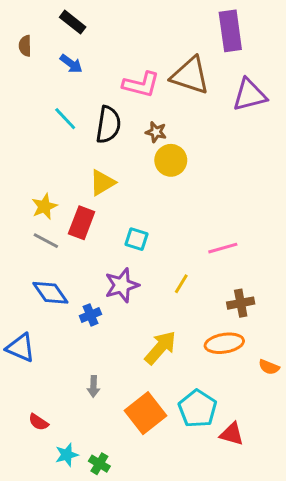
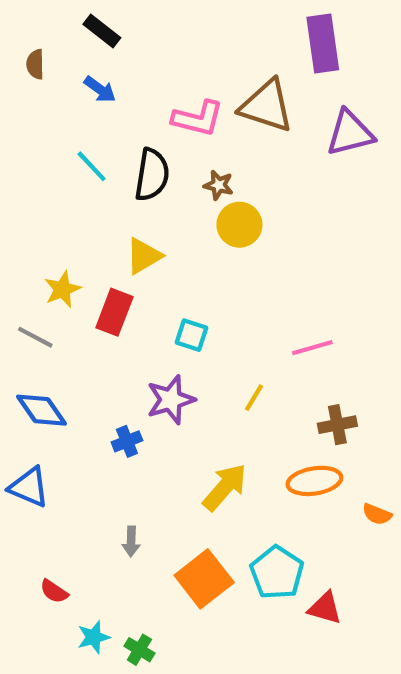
gray line: (46, 241) -> (35, 337), moved
blue diamond: (50, 293) -> (42, 410), moved

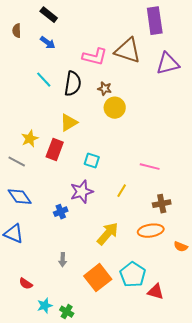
pink line: (312, 348) -> (150, 167), turned 30

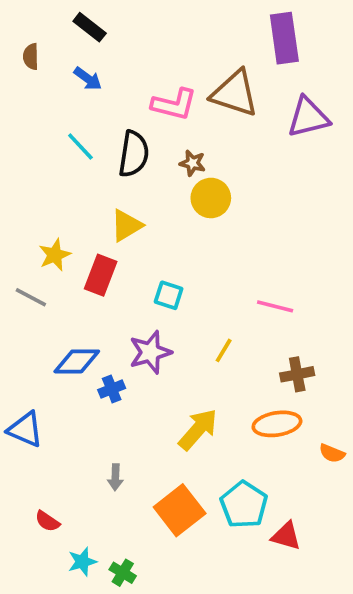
blue diamond: (20, 197) -> (77, 361), moved, turned -55

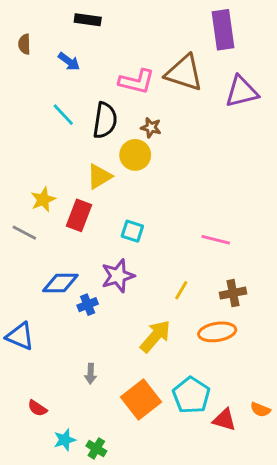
black rectangle: (90, 27) -> (88, 20), moved, turned -30
yellow circle: (211, 198) -> (135, 155), moved
yellow line: (224, 350) -> (181, 290), moved
orange semicircle: (332, 453) -> (260, 410), moved

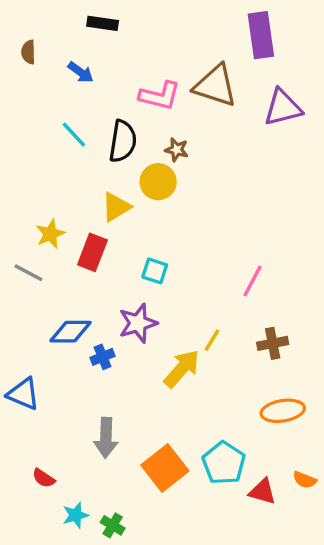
pink line: (216, 240) -> (252, 281), turned -76
orange ellipse: (217, 332) -> (283, 411), moved
yellow arrow: (155, 336) -> (182, 369), moved
gray arrow: (91, 374) -> (106, 438), size x1.6

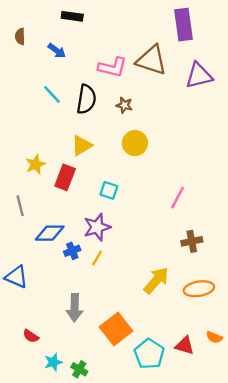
yellow circle: (158, 182) -> (135, 143), moved
gray line: (28, 273) -> (20, 206), moved, turned 48
yellow line: (212, 340) -> (97, 258), moved
yellow arrow: (182, 369) -> (156, 280), moved
cyan pentagon: (224, 463) -> (149, 354), moved

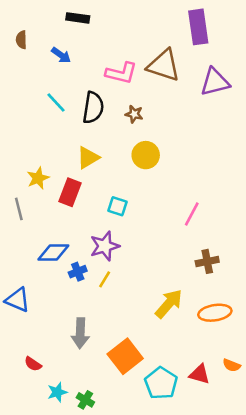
gray line: (20, 206) -> (19, 209), moved

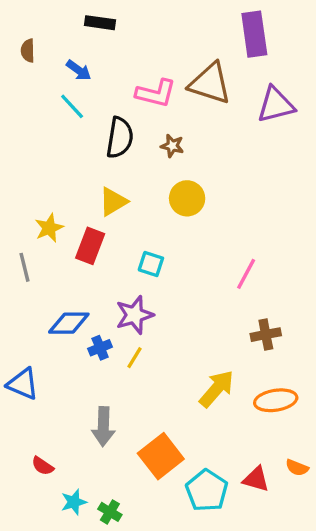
cyan line: (56, 103) -> (72, 106), moved

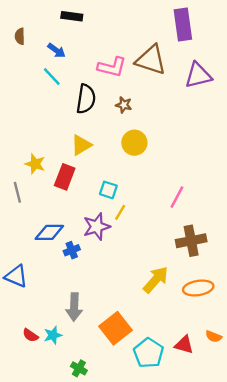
yellow star: (49, 228) -> (35, 164), turned -30
brown cross: (266, 335) -> (191, 241), size x1.4
yellow line: (135, 358) -> (120, 212), moved
cyan star: (74, 502) -> (53, 335), moved

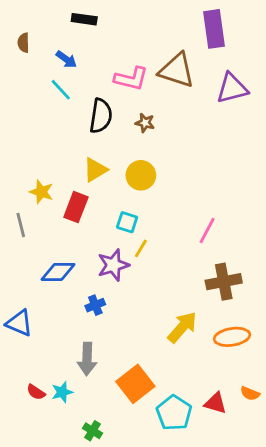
yellow circle: (134, 143) -> (141, 175), moved
blue cross: (72, 250) -> (95, 305), moved

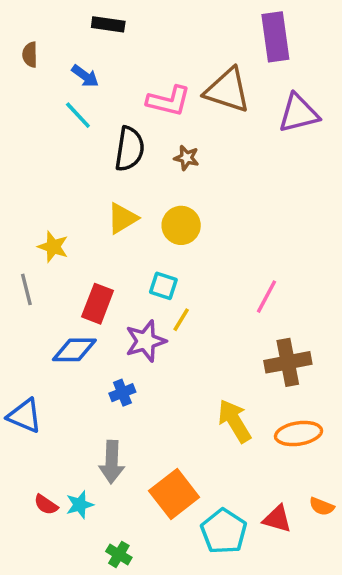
red rectangle: (76, 207) -> (98, 304), moved
yellow arrow: (182, 327) -> (234, 421), turned -72

